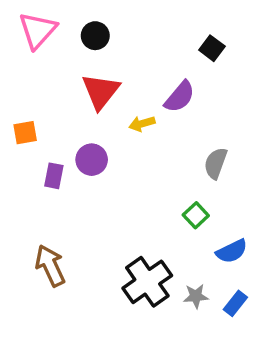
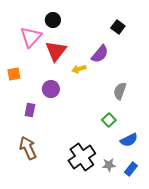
pink triangle: (38, 30) -> (31, 37), moved
purple rectangle: (54, 176) -> (30, 110), moved

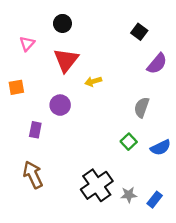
pink triangle: (31, 37) -> (27, 44), moved, size x0.6
purple semicircle: (100, 54) -> (157, 64), moved
blue semicircle: (129, 140) -> (161, 148), moved

